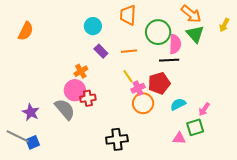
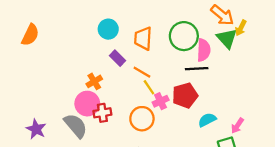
orange trapezoid: (128, 15) -> (143, 38), moved
yellow arrow: (224, 25) -> (241, 28), moved
orange line: (129, 51) -> (142, 72), moved, turned 35
orange circle: (143, 103) -> (142, 119), moved

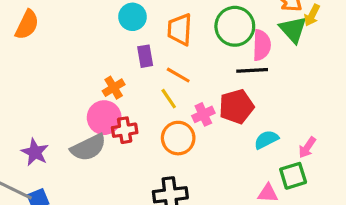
purple rectangle: (118, 58) -> (145, 56), turned 35
yellow line: (149, 87) -> (169, 99), moved
gray semicircle: (76, 126) -> (88, 147), turned 104

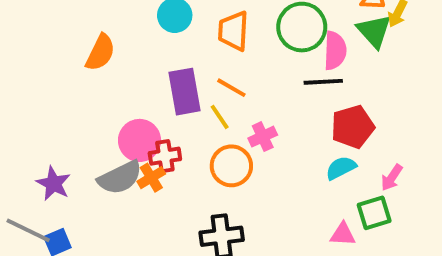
orange semicircle: (27, 25) -> (100, 52), moved
purple rectangle: (145, 56) -> (184, 92), moved, size x1.6
orange cross: (114, 88) -> (151, 178), moved
red pentagon: (236, 107) -> (353, 127), moved

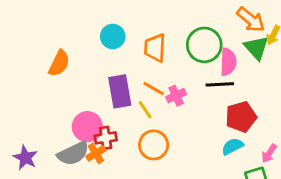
pink cross: (263, 137) -> (176, 96), moved

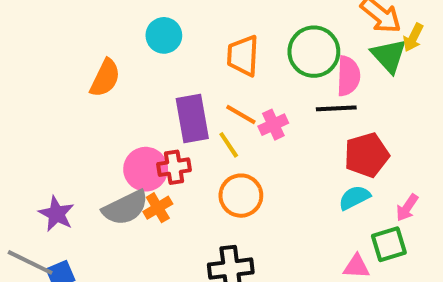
cyan circle: (113, 36) -> (164, 35), moved
red cross: (106, 138) -> (174, 167), moved

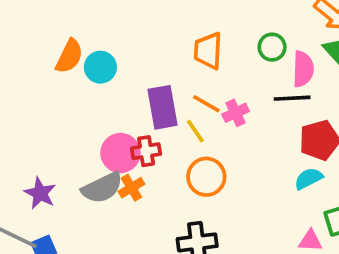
cyan circle: (164, 35) -> (100, 67), moved
green circle: (314, 52) -> (272, 47), size x0.6
orange semicircle: (105, 78) -> (69, 56), moved

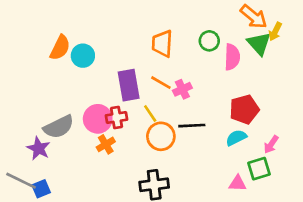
black line: (292, 98) -> (192, 126), moved
yellow line: (195, 131) -> (150, 113), moved
gray semicircle: (102, 188) -> (59, 127), moved

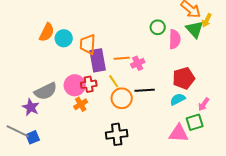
orange trapezoid: (162, 44) -> (88, 44), moved
orange line: (161, 83) -> (122, 58), turned -35
pink triangle: (238, 183) -> (179, 133), size x1.5

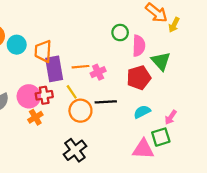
green triangle: (195, 29) -> (161, 61), moved
red pentagon: (184, 78) -> (139, 78), moved
black cross: (117, 134) -> (75, 150), turned -30

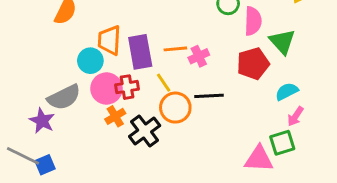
cyan circle: (17, 45) -> (90, 61), moved
orange trapezoid: (43, 51) -> (109, 40), moved
cyan semicircle: (142, 112) -> (287, 91), moved
black cross: (75, 150) -> (145, 131), moved

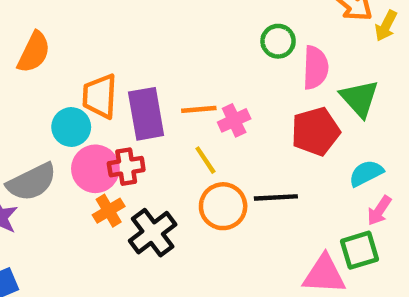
yellow line: (164, 83) -> (205, 160), moved
black line: (209, 96) -> (276, 197), moved
orange circle: (175, 108) -> (223, 206), moved

